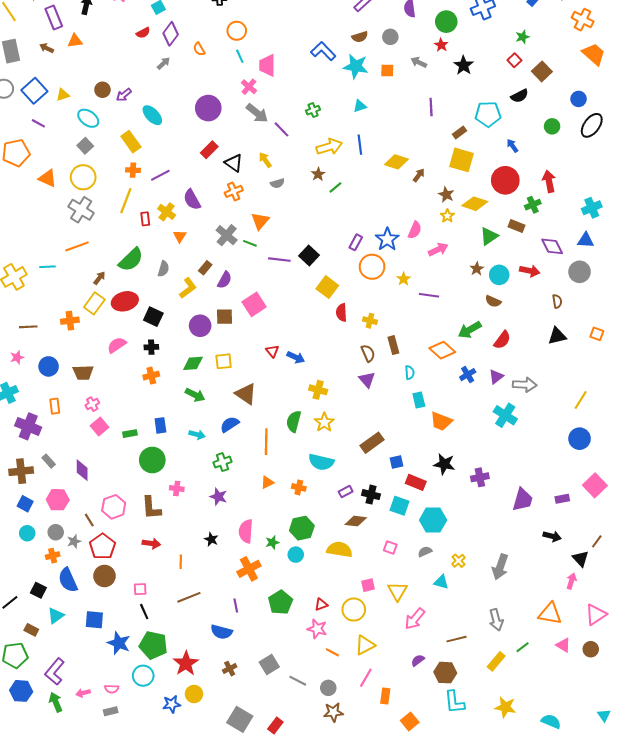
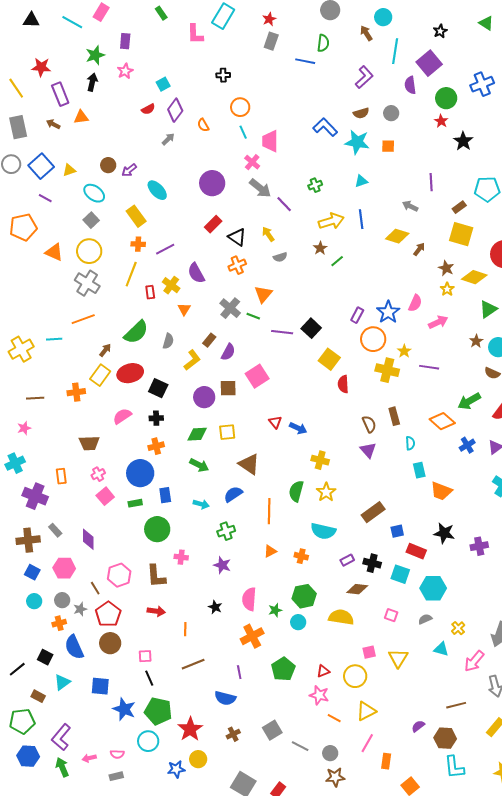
gray arrow: (419, 62) -> (410, 206), moved
yellow cross: (370, 321) -> (387, 370), moved, size x1.6
blue circle: (49, 366) -> (140, 473), moved, size x1.4
pink arrow: (415, 619) -> (474, 661), moved

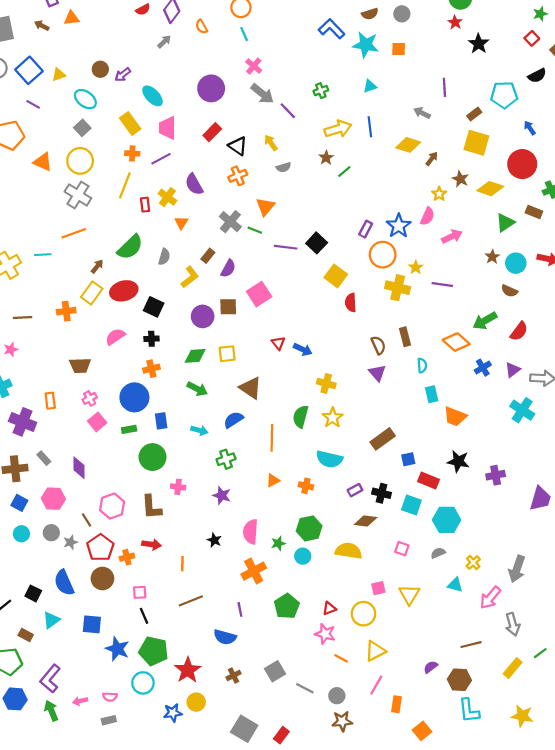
pink trapezoid: (270, 141) -> (167, 128), moved
yellow star: (447, 289) -> (439, 194), moved
orange cross: (59, 623) -> (127, 557), moved

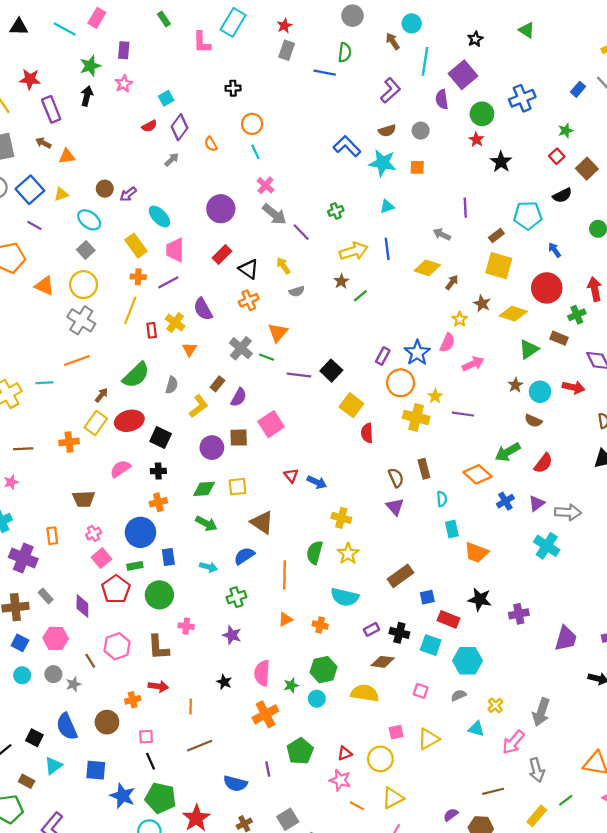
orange triangle: (72, 18) -> (67, 156), moved
red pentagon: (100, 548) -> (116, 589), moved
yellow triangle: (409, 594) -> (428, 739), turned 30
purple line: (240, 609) -> (268, 769), moved

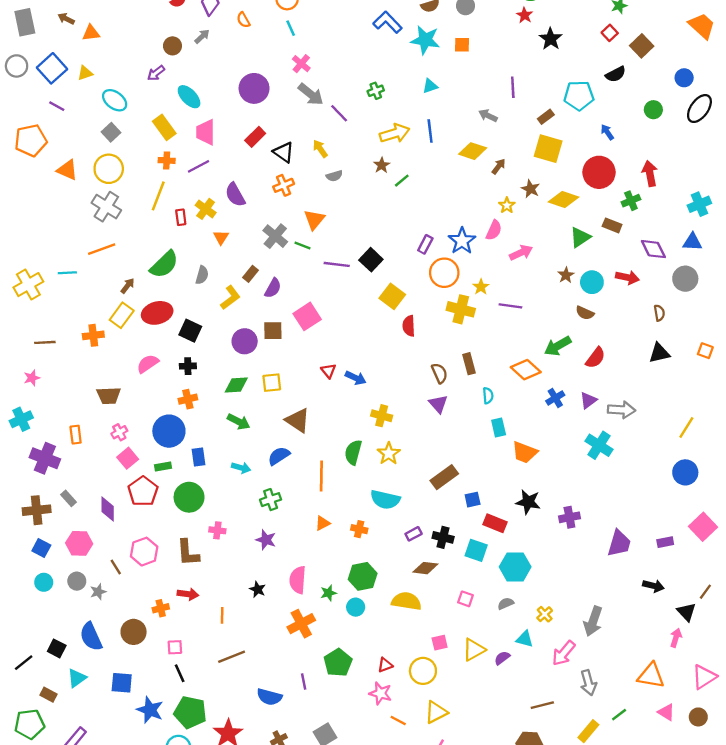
brown circle: (105, 189) -> (172, 46), moved
purple semicircle: (451, 815) -> (502, 658), moved

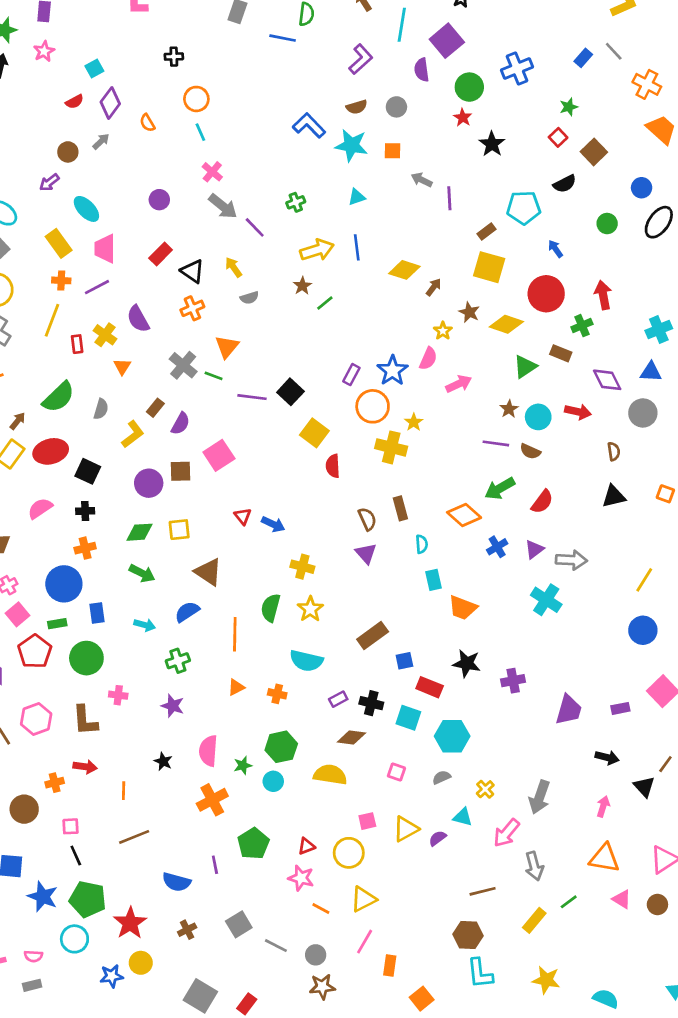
purple circle: (254, 88) -> (159, 200), size x0.6
gray arrow: (488, 116) -> (422, 180), moved
purple line: (510, 306) -> (496, 443), moved
pink arrow: (676, 638) -> (603, 806), moved

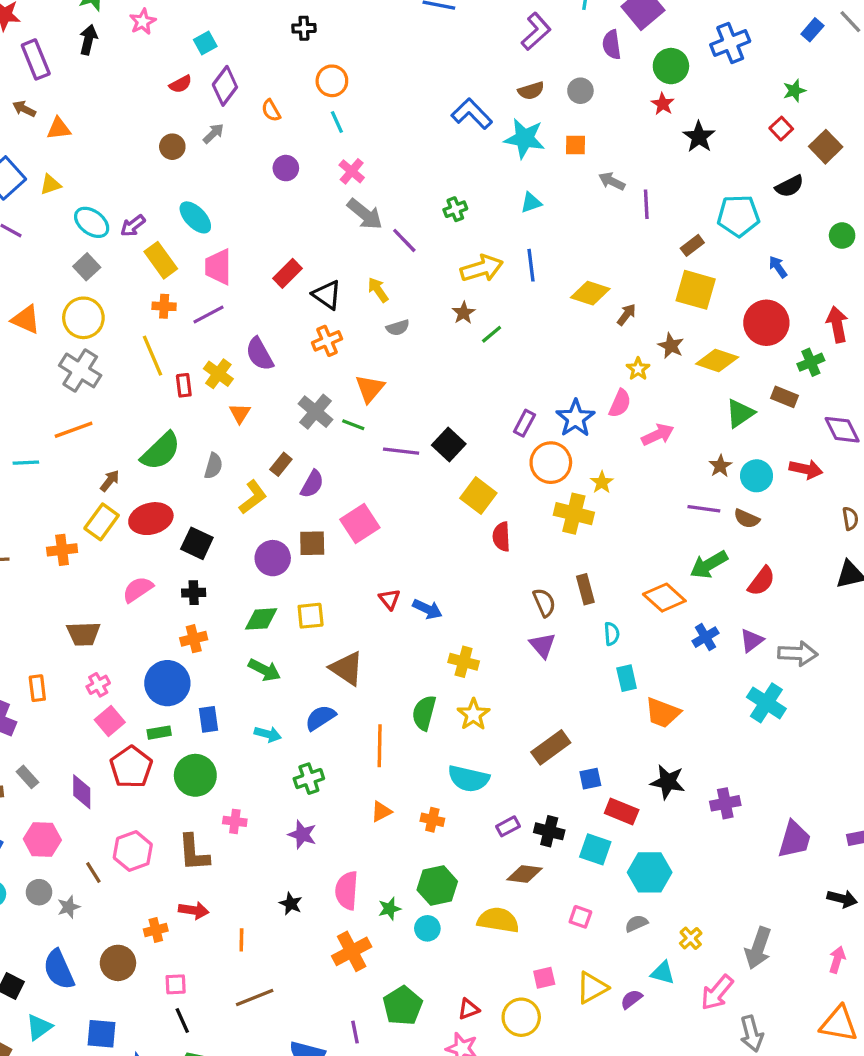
purple arrow: (49, 182) -> (133, 226), moved
purple circle: (159, 200) -> (286, 168), moved
yellow line: (52, 320) -> (153, 356), turned -44

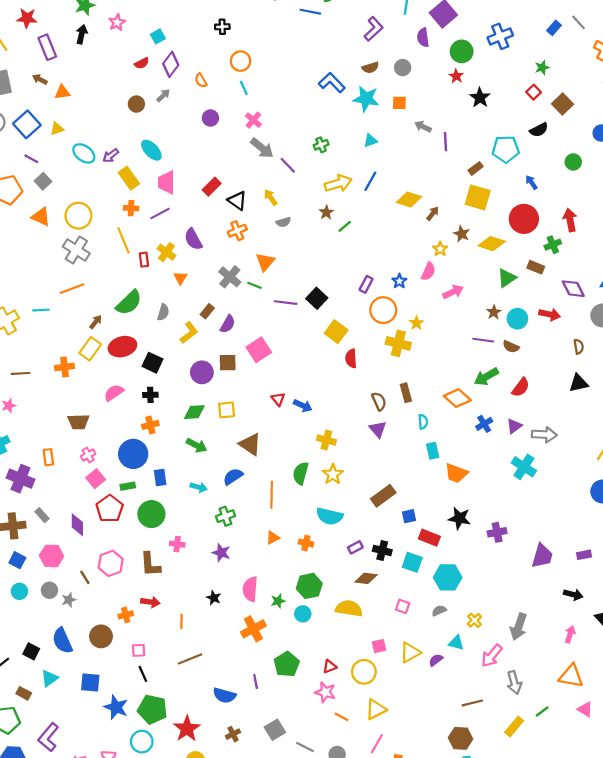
blue line: (531, 265) -> (370, 181), turned 36
gray square: (87, 267) -> (43, 181), moved
blue star: (575, 418) -> (399, 281), size x0.6

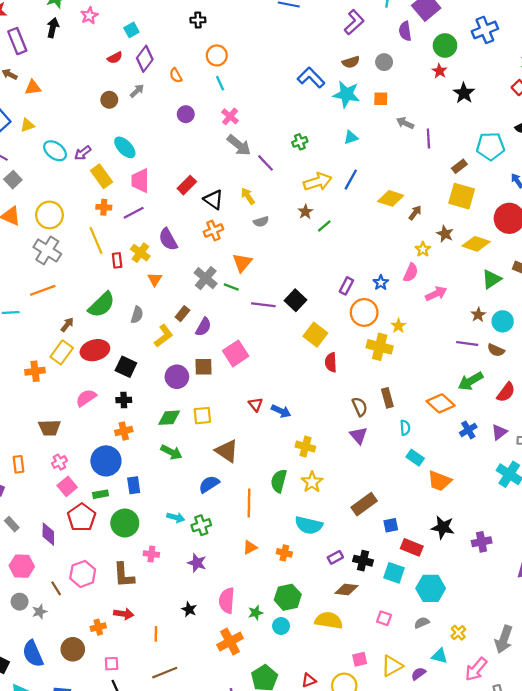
cyan rectangle: (433, 451) -> (415, 458), turned -42
cyan arrow: (199, 487) -> (176, 517), moved

